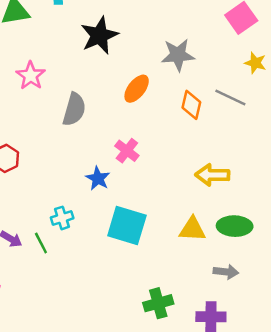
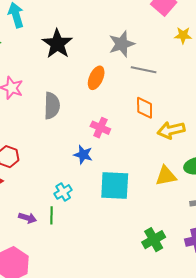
gray line: (230, 98) -> (144, 70), moved
orange diamond: (191, 105) -> (145, 108), moved
green line: (41, 243) -> (51, 215), turned 42

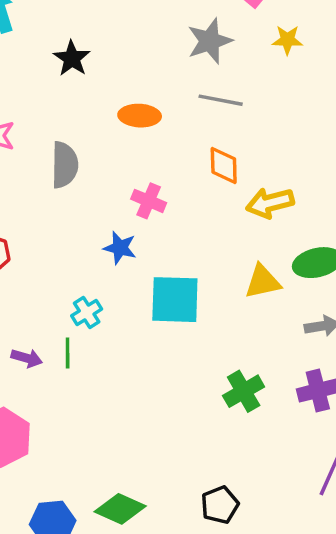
black star: (57, 44) -> (72, 58), size x0.7
gray star: (122, 44) -> (210, 41), moved
orange ellipse: (96, 78) -> (140, 116), turned 70

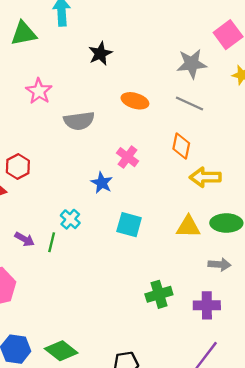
gray semicircle: (65, 165) -> (79, 121), turned 68
cyan square: (175, 300) -> (129, 225), size x0.7
cyan cross: (87, 312) -> (70, 219), turned -30

